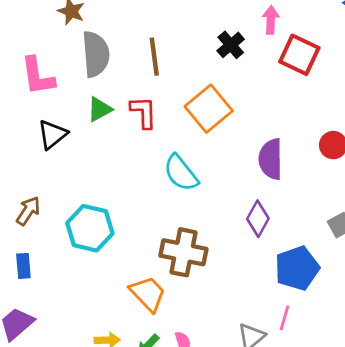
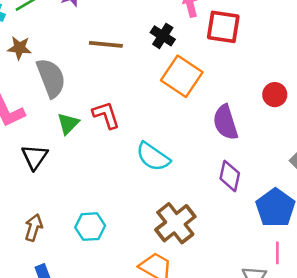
brown line: (154, 57) -> (106, 44), moved, turned -60
orange square: (209, 109) -> (182, 76), moved
cyan hexagon: (90, 228) -> (90, 227), size x0.7
brown cross: (183, 252) -> (175, 223), turned -33

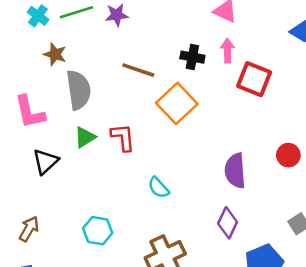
black cross: (163, 36) -> (192, 57), moved, turned -35
orange square: (182, 76) -> (177, 103), moved
cyan semicircle: (153, 157) -> (159, 188), size x0.7
cyan hexagon: (90, 227) -> (98, 231), moved

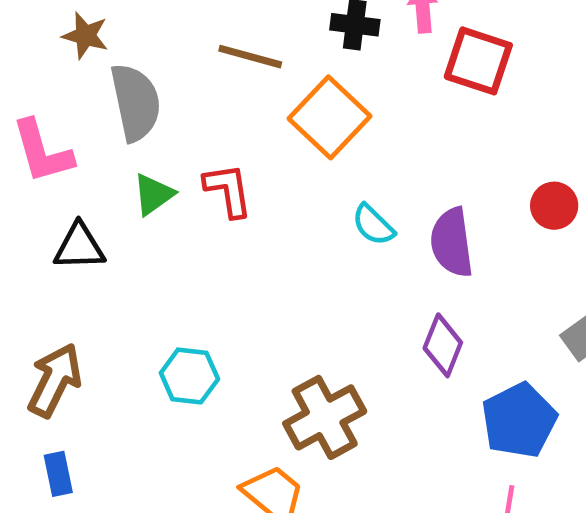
black triangle: (46, 162) -> (79, 247), turned 44
cyan semicircle: (159, 188) -> (373, 225), moved
brown arrow: (29, 229) -> (55, 380), size x1.4

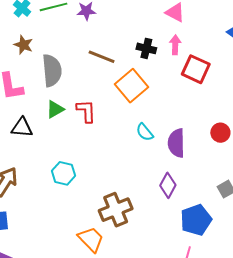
brown star: (85, 36) -> (23, 45), moved
cyan hexagon: (189, 376) -> (63, 173), moved

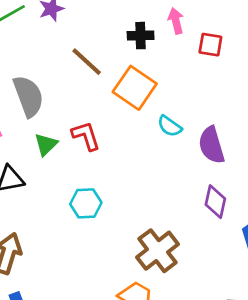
brown line: (102, 57) -> (87, 62), turned 36
red square: (196, 69) -> (210, 45), size x0.7
cyan semicircle: (145, 132) -> (170, 126), moved
cyan hexagon: (63, 173) -> (86, 203), moved

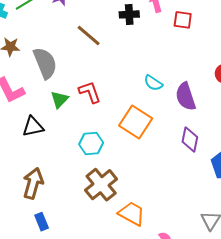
orange square: (135, 88) -> (136, 122), moved
brown cross: (157, 251) -> (101, 185), moved

